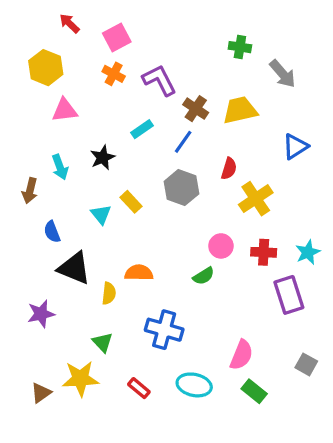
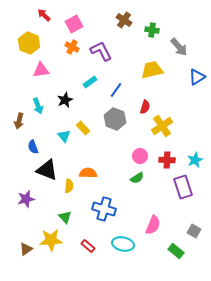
brown cross: (196, 109) -> (124, 20), moved
blue triangle: (295, 146) -> (197, 77), moved
green semicircle: (204, 276) -> (137, 178), moved
green rectangle: (254, 391) -> (176, 251), moved

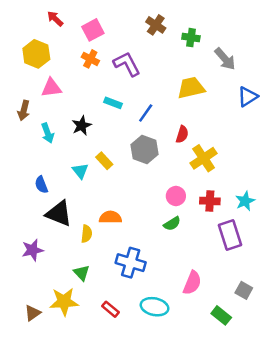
cyan rectangle: (90, 82) -> (113, 103), turned 56
brown arrow: (19, 121) -> (24, 110), moved

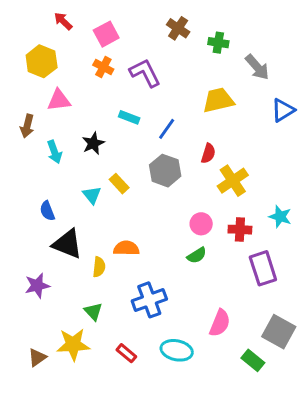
cyan star: (245, 201) -> (280, 217), moved, turned -30
blue cross: (131, 263) -> (149, 300), turned -36
gray square: (244, 290) -> (279, 332), size x1.6

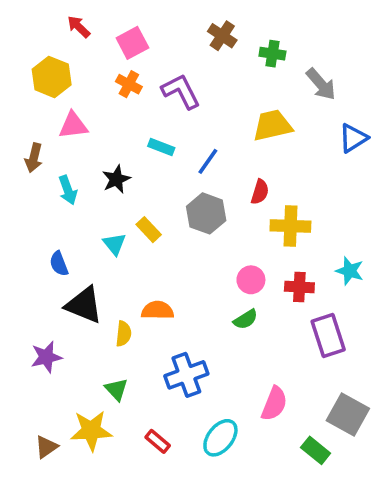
yellow cross: (233, 181) -> (290, 226), turned 36
cyan ellipse: (177, 350) -> (220, 438), turned -64

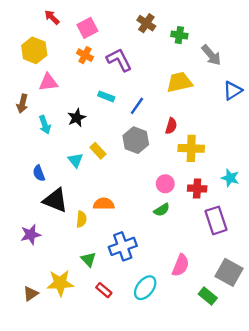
green triangle: (116, 389) -> (88, 259), moved

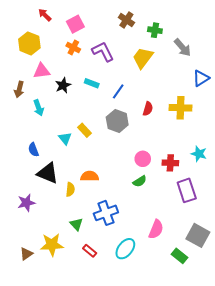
yellow trapezoid: (179, 82) -> (143, 58), moved, turned -40
black star: (77, 118) -> (63, 85), moved
yellow cross: (191, 148) -> (181, 108), moved

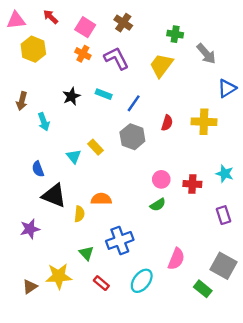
brown cross: (126, 20) -> (123, 23), moved
pink square: (75, 24) -> (85, 27), turned -30
pink triangle: (42, 71) -> (16, 20), moved
purple rectangle: (187, 190) -> (224, 215), moved, size x0.7

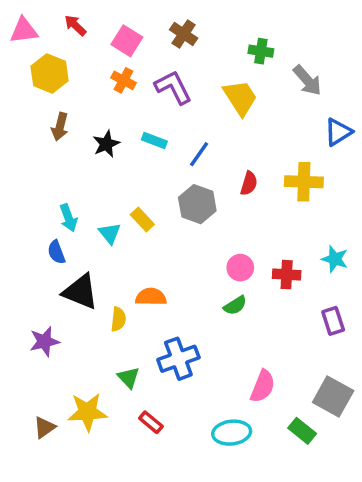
yellow trapezoid: (161, 65) -> (240, 98), turned 110
brown arrow: (22, 101) -> (60, 127), moved
cyan arrow: (44, 122) -> (68, 218), moved
cyan ellipse: (142, 281) -> (232, 433), moved, turned 45

